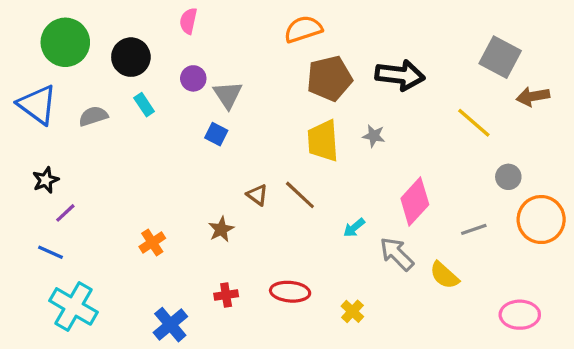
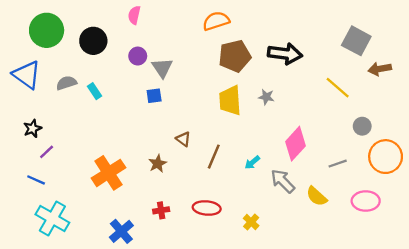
cyan rectangle: (144, 105) -> (94, 91), moved
blue square: (216, 134) -> (154, 96), turned -35
brown line: (300, 195) -> (214, 157), moved, turned 70
orange cross: (152, 242) -> (109, 173), size x1.8
pink ellipse: (520, 315) -> (366, 201), moved

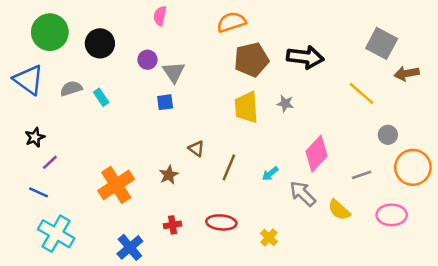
pink semicircle: (134, 15) -> (160, 16), moved

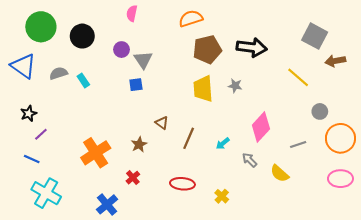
gray arrow: (303, 194) -> (250, 160), size x0.7
pink ellipse: (392, 215) -> (340, 179), moved
red cross: (173, 225) -> (133, 178), moved, turned -32

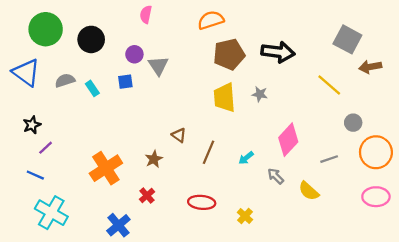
blue square: (136, 85) -> (125, 82), moved

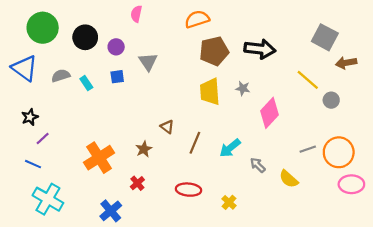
purple circle: (134, 54) -> (116, 47), moved
gray circle: (353, 123) -> (331, 100), moved
pink diamond: (288, 140) -> (269, 113), moved
orange circle: (376, 152) -> (339, 152), moved
cyan arrow: (246, 158) -> (230, 148), size x1.5

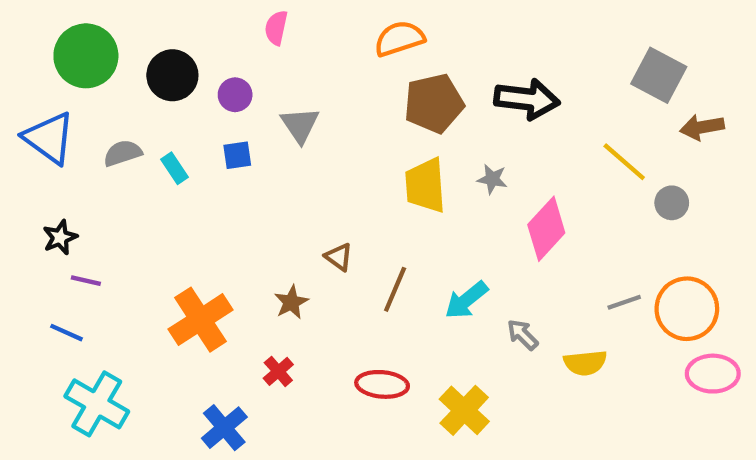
purple line: (43, 138) -> (86, 281), turned 56
yellow semicircle: (289, 179) -> (585, 363), turned -48
yellow cross: (229, 202) -> (464, 410), size x1.6

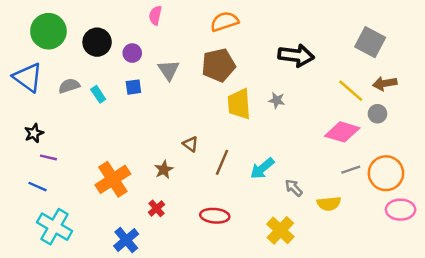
brown pentagon: (434, 103) -> (218, 65), moved
brown arrow: (702, 127) -> (385, 83), moved
pink diamond: (546, 229) -> (342, 132), moved, turned 64
yellow cross: (464, 410) -> (280, 230), moved

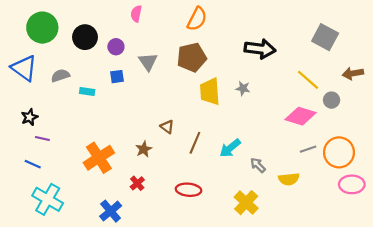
orange semicircle: (224, 21) -> (197, 19), turned 135
brown arrow: (385, 83) -> (353, 73), moved
cyan rectangle: (98, 94) -> (87, 92), moved, turned -48

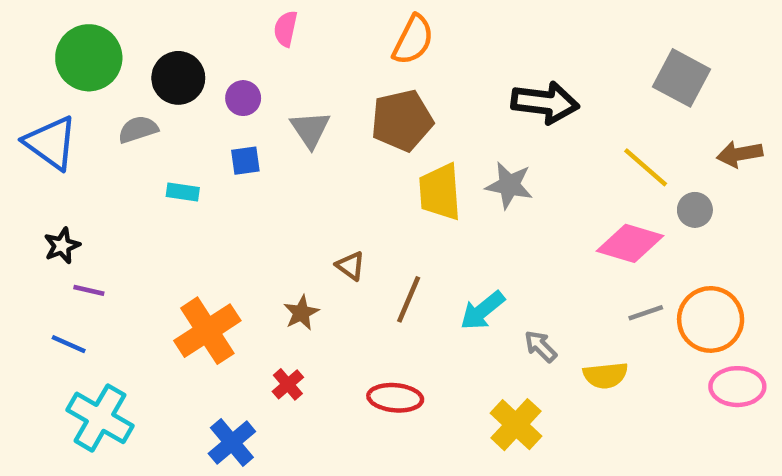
gray semicircle: (60, 76) -> (138, 129), moved
gray star: (243, 88) -> (509, 185), size x1.5

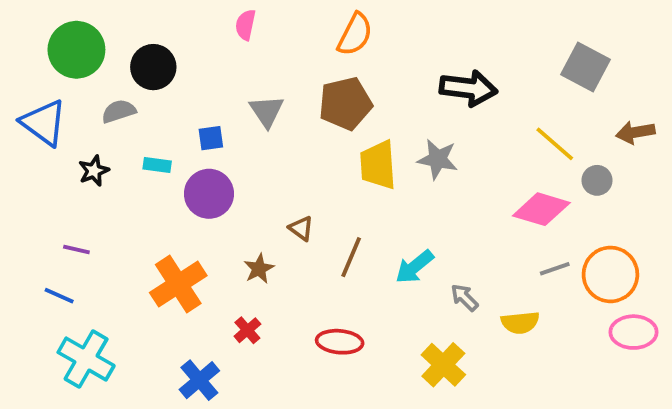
purple circle: (243, 98) -> (209, 194), moved, size x1.6
black star: (62, 246) -> (94, 171), moved

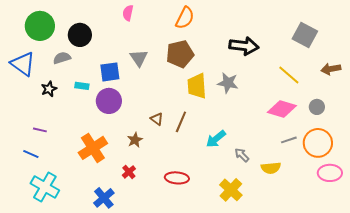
blue square: (211, 138) -> (110, 72), size x1.5
gray circle: (597, 180) -> (317, 107), moved
brown line: (351, 257) -> (181, 122), moved

